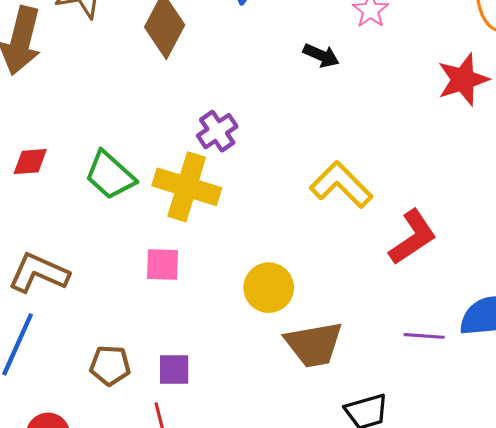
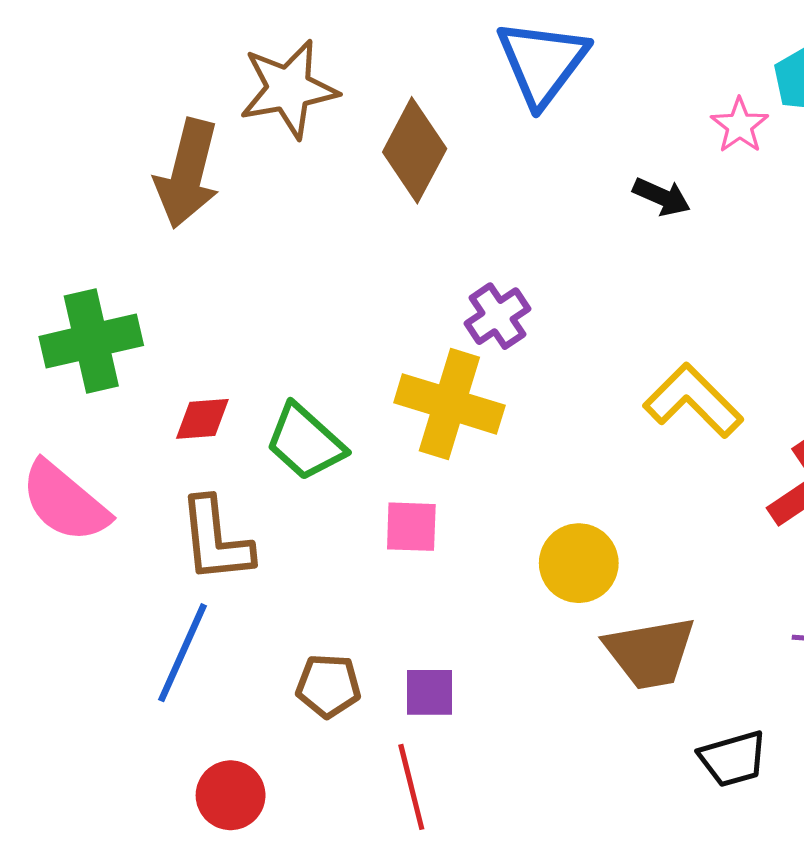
red diamond: (30, 162) -> (202, 419), moved
green trapezoid: (110, 175) -> (305, 442), moved
brown L-shape: (39, 273) -> (216, 540), turned -120

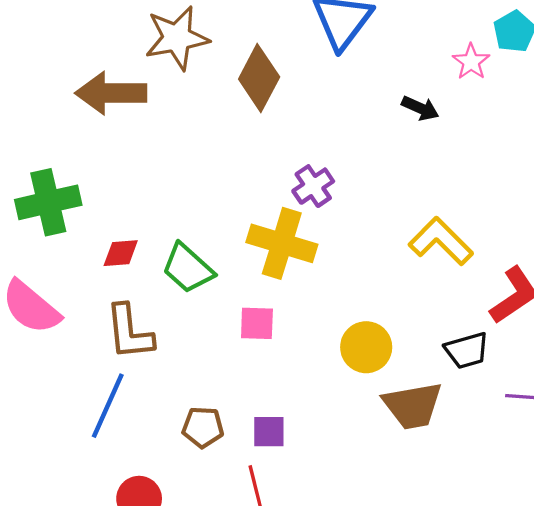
brown arrow: (187, 174) -> (111, 93), turned 76
black trapezoid: (733, 759) -> (467, 350), moved

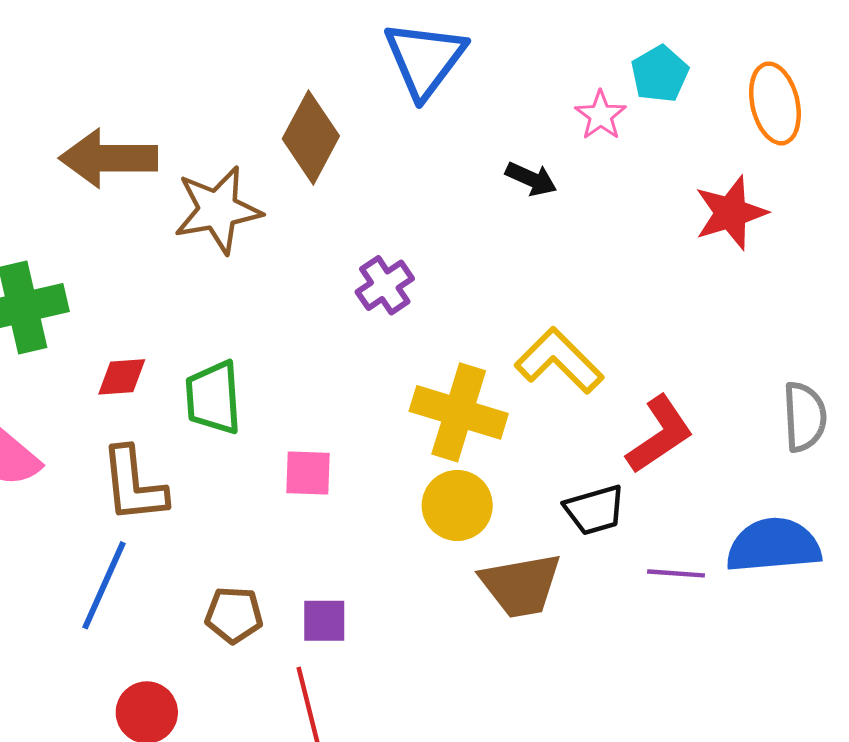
brown star: (177, 38) -> (218, 210), moved
yellow cross: (282, 243) -> (459, 412), moved
green trapezoid: (188, 268) -> (213, 398), turned 44

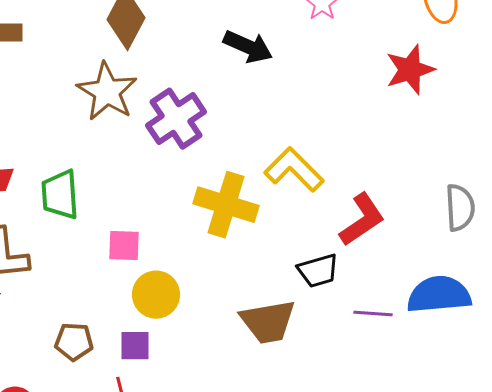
black arrow: (531, 179) -> (248, 47), moved, size x1.4
brown star: (218, 210) -> (107, 92), moved, turned -30
purple cross: (385, 285) -> (176, 119), size x1.5
yellow circle: (457, 505) -> (156, 295), moved

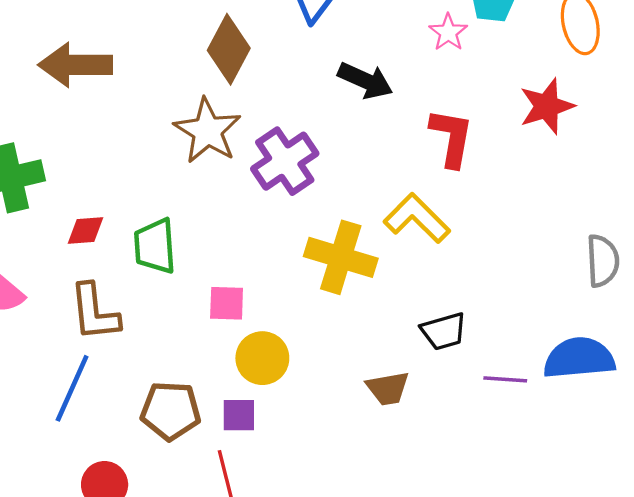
red L-shape: (362, 220) -> (452, 138), moved, turned -46
brown trapezoid: (268, 322) -> (388, 388), size x0.7
brown pentagon: (74, 342) -> (171, 411), size x1.4

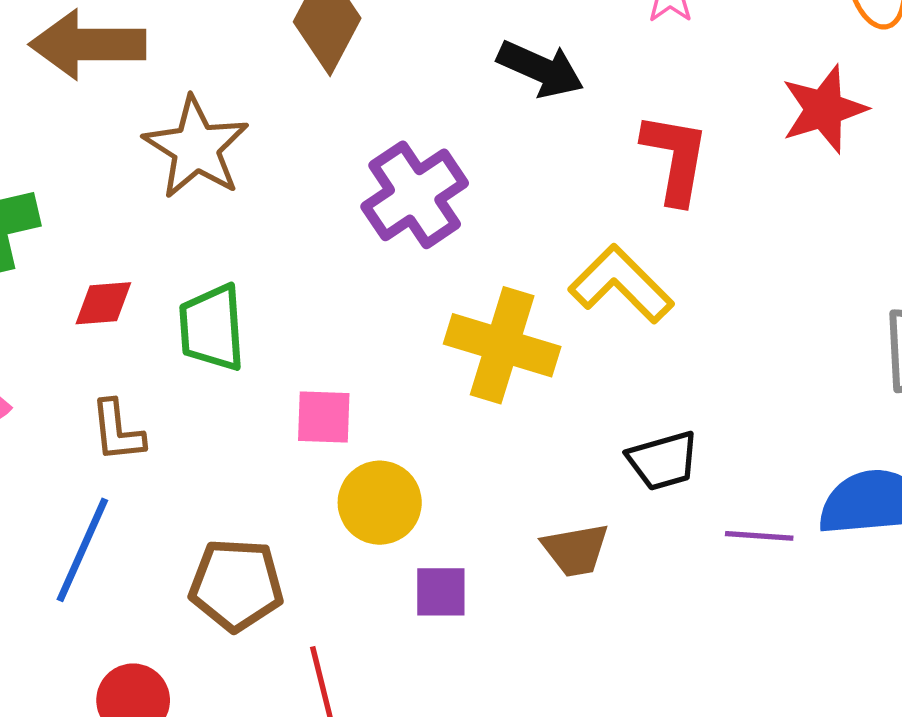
brown star: (208, 131) -> (196, 148), moved
brown L-shape: (94, 312) -> (117, 431), size x0.7
purple square: (239, 415) -> (441, 592), moved

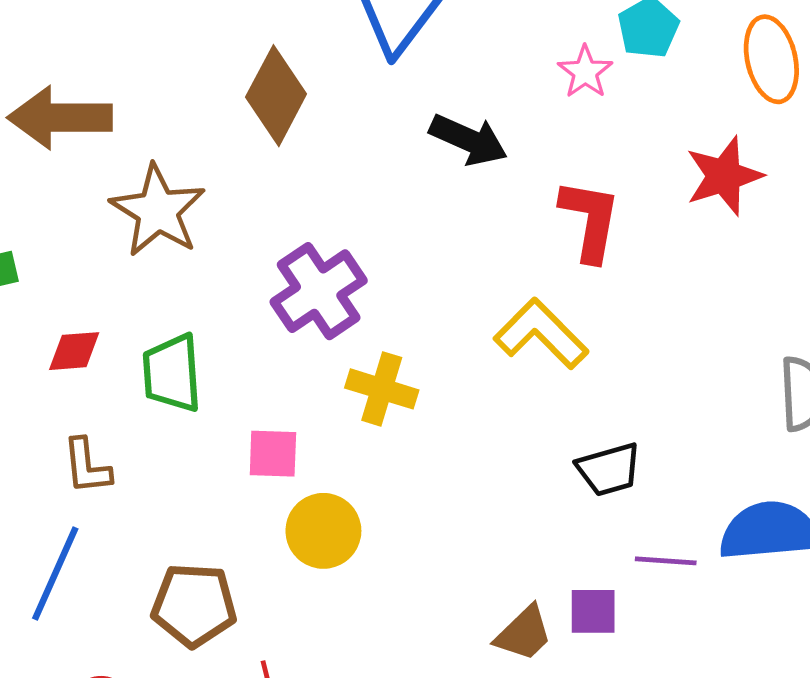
purple cross: (415, 195) -> (319, 291), moved
yellow cross: (502, 345) -> (382, 389), moved, size x0.7
black trapezoid: (663, 461) -> (609, 469), moved
brown trapezoid: (576, 550) -> (524, 633), moved, turned -34
purple square: (441, 592) -> (593, 611), moved

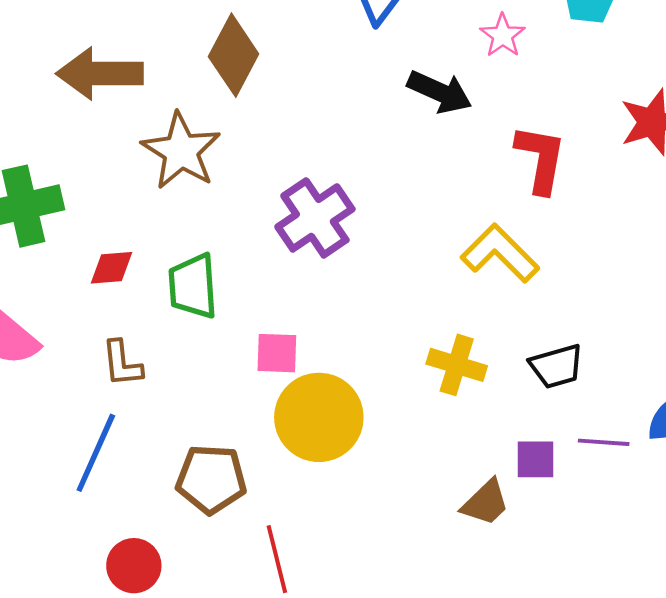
pink star: (585, 72) -> (503, 36), moved
brown diamond: (276, 96) -> (234, 55), moved
yellow cross: (382, 389) -> (457, 365), moved
yellow circle: (323, 531) -> (319, 417), size x1.4
purple square: (593, 611) -> (535, 459), moved

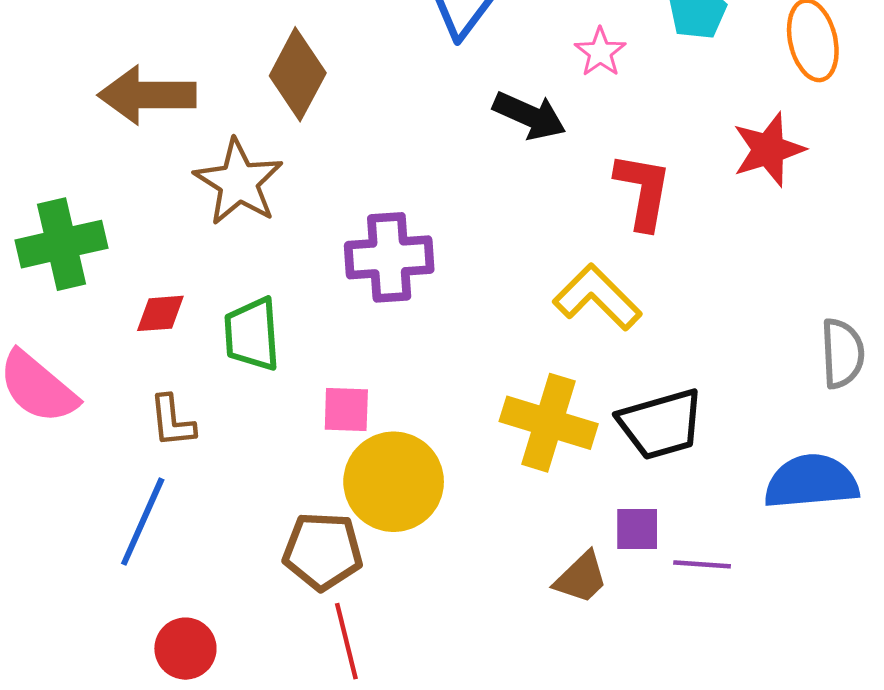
purple cross: (315, 218) -> (389, 257), turned 30
yellow cross: (457, 365) -> (549, 423), size x1.4
black trapezoid: (556, 366) -> (661, 424), size x1.4
purple line: (604, 442) -> (702, 564), moved
brown pentagon: (211, 479) -> (323, 551), moved

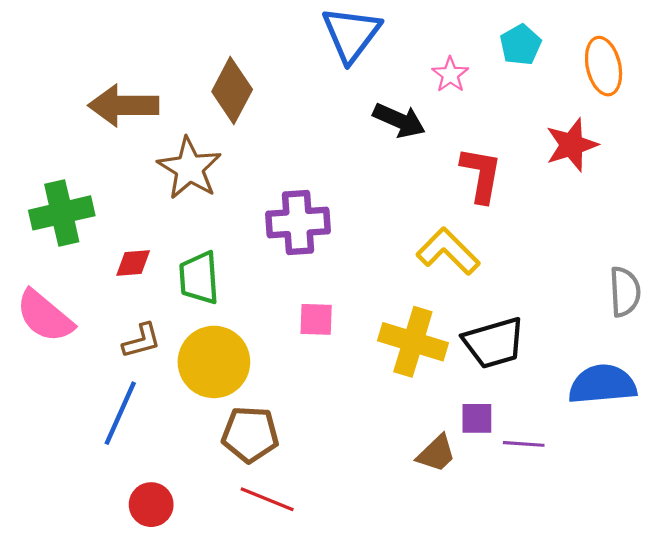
pink square: (346, 409) -> (316, 319), moved
brown L-shape: (172, 421) -> (142, 341), turned -99
yellow circle: (394, 482) -> (214, 362), moved
red line: (346, 641) -> (267, 499), turned -54

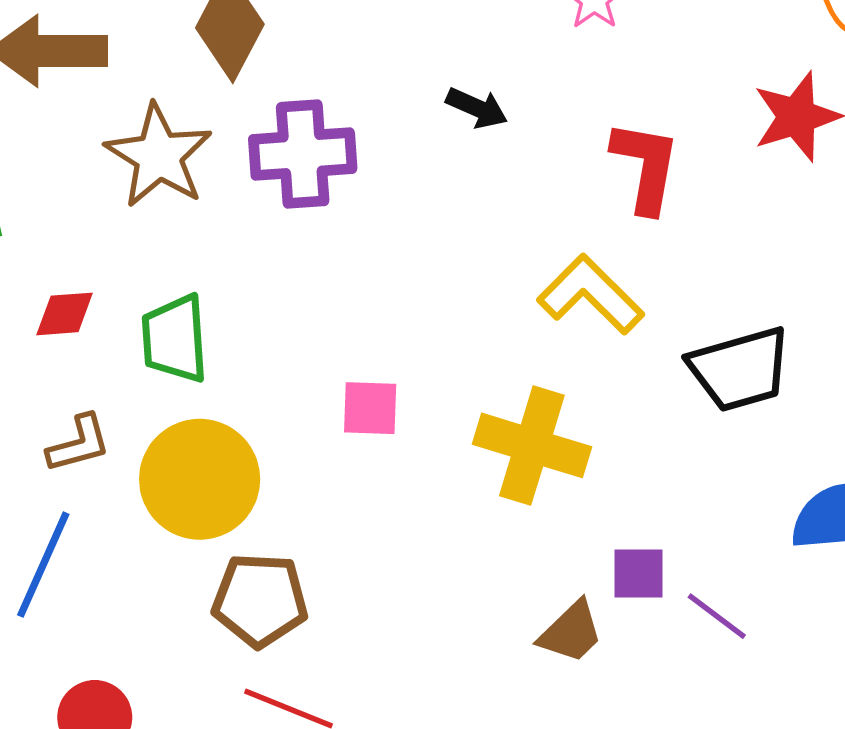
black arrow: (399, 120) -> (477, 108), moved, size x0.7
purple cross: (298, 223) -> (303, 154), moved
black trapezoid: (494, 343) -> (740, 369), moved
purple line: (524, 444) -> (717, 616), turned 33

